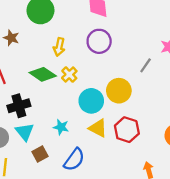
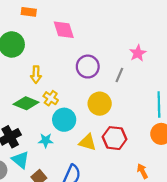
purple circle: (99, 41) -> (88, 67), moved
cyan circle: (91, 101) -> (64, 120), moved
cyan star: (61, 127) -> (46, 140), moved

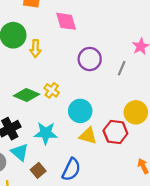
yellow arrow: (36, 75) -> (35, 49), moved
yellow circle: (100, 104) -> (136, 112), moved
cyan circle: (64, 120) -> (80, 111), moved
cyan star: (46, 140) -> (46, 133), size x1.5

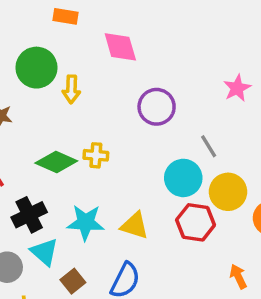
gray line: (122, 68) -> (209, 146), moved, turned -56
yellow cross: (52, 90) -> (96, 155), turned -32
cyan circle: (80, 111) -> (183, 178), moved
yellow triangle: (88, 136) -> (135, 225), moved

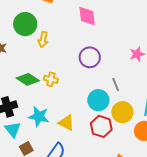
pink diamond: (120, 47) -> (87, 16), moved

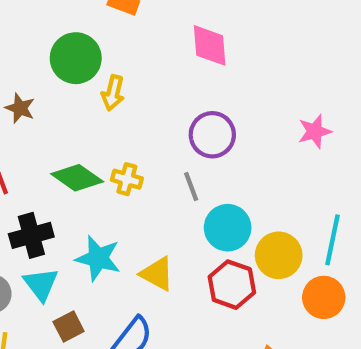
gray line: (116, 85) -> (191, 187), moved

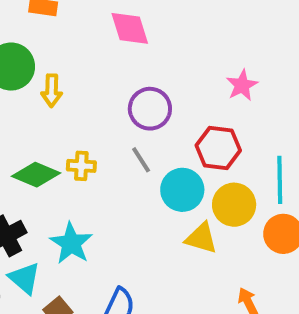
cyan star: (98, 258) -> (71, 243), turned 30
yellow triangle: (157, 274) -> (201, 238), moved
red hexagon: (232, 285) -> (218, 148), moved

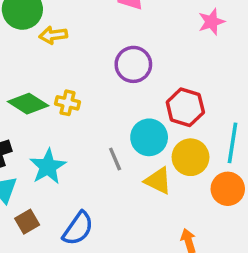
pink star: (242, 85) -> (211, 22), moved
yellow arrow: (52, 91) -> (53, 35), turned 72
gray line: (141, 160) -> (115, 159), moved

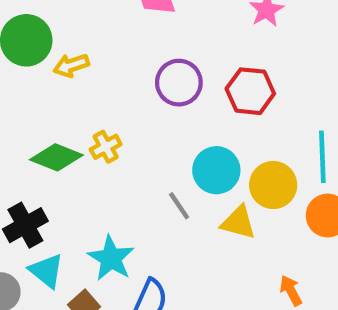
yellow cross: (67, 103) -> (106, 147), turned -30
red hexagon: (185, 107) -> (250, 91), moved
cyan star: (48, 167) -> (111, 258), moved

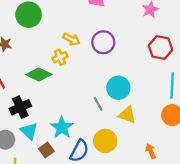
yellow arrow: (71, 65) -> (71, 39), moved, turned -140
red hexagon: (250, 91) -> (161, 48), moved
yellow cross: (106, 147) -> (60, 57), moved
yellow circle: (273, 185) -> (105, 141), moved

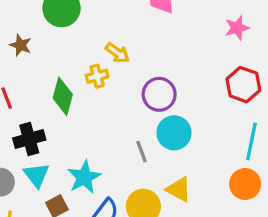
purple circle: (103, 42) -> (159, 94), moved
green diamond: (39, 75) -> (63, 96), turned 70
yellow triangle: (127, 115) -> (179, 189), moved

